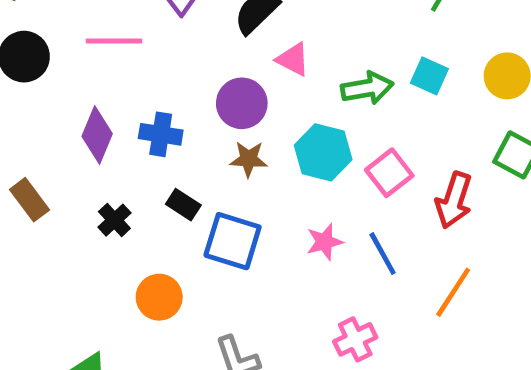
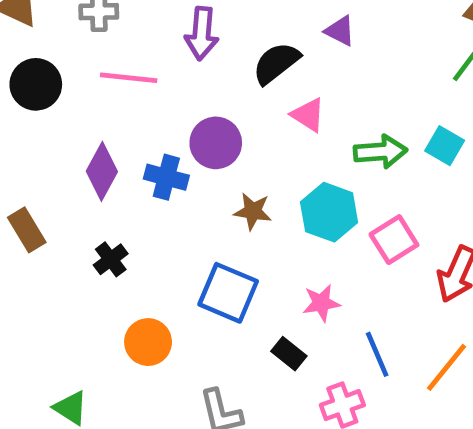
purple circle: (242, 103) -> (216, 143), moved
black rectangle: (183, 205) -> (289, 354), moved
blue line: (383, 254) -> (377, 354), moved

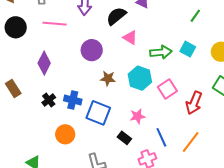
blue cross: (166, 177) -> (73, 100), moved

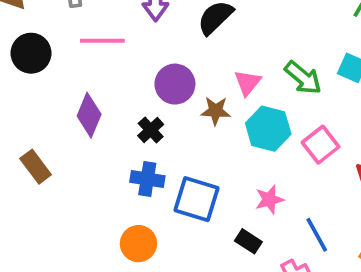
pink triangle: (130, 38) -> (248, 83), moved, turned 42
green arrow: (161, 52) -> (303, 78), turned 50
brown star: (108, 78) -> (216, 111), moved
black cross: (49, 100) -> (151, 130), moved

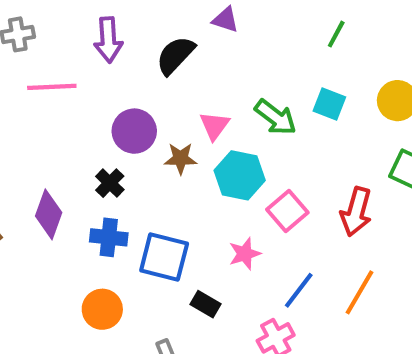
purple diamond: (89, 115) -> (49, 214), moved
pink square: (321, 145) -> (287, 211), moved
blue line: (317, 235) -> (299, 290), turned 69
black rectangle: (248, 241) -> (205, 304), moved

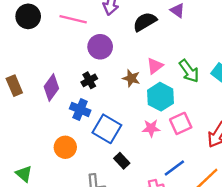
purple circle: (134, 131) -> (100, 47), moved
pink star: (245, 254) -> (151, 128), moved

